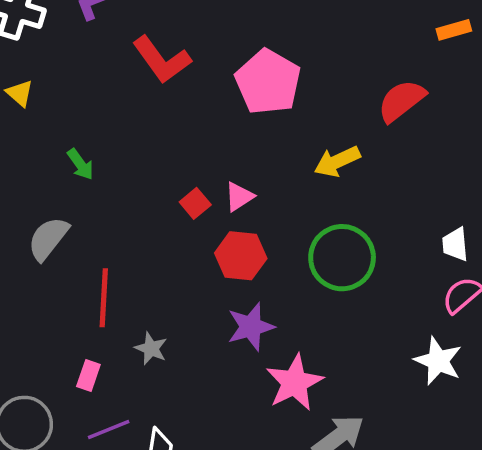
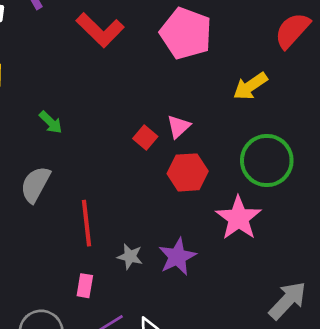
purple star: (251, 327) -> (177, 257), moved
pink star: (295, 383) -> (239, 218), moved

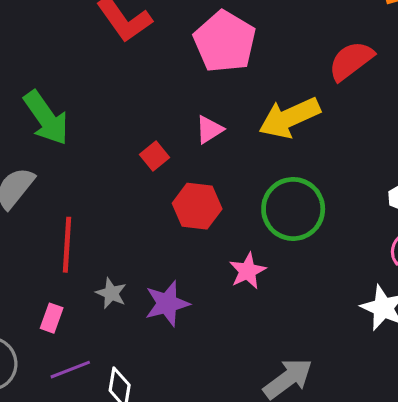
yellow arrow: (250, 86) -> (289, 118), size x1.4
green arrow: (51, 122) -> (46, 118), size x1.8
pink triangle: (179, 127) -> (209, 130), moved
pink star: (239, 218) -> (248, 271), size x0.7

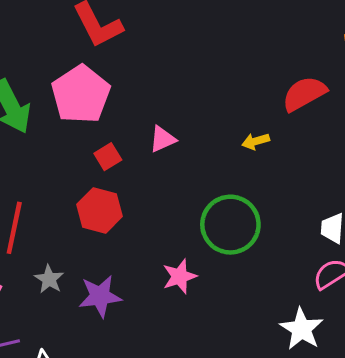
pink pentagon: (225, 42) -> (81, 94), moved
yellow arrow: (289, 118) -> (256, 141), moved, size x0.5
red hexagon: (197, 206) -> (99, 210), moved

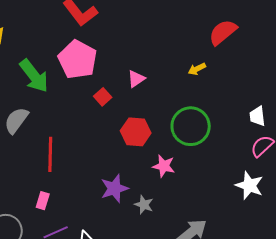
red hexagon: (99, 210) -> (136, 132), moved
pink star: (180, 276) -> (164, 166), turned -30
gray star: (49, 279) -> (144, 205), moved

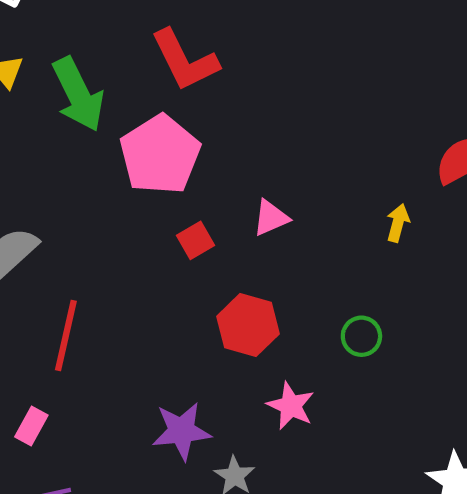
yellow arrow: (197, 69) -> (398, 223), turned 120
green arrow: (34, 76) -> (78, 94), moved
green circle: (191, 126) -> (361, 336), size x0.5

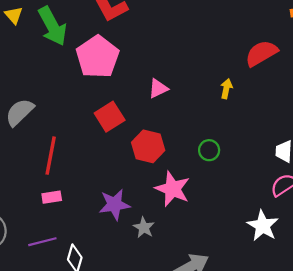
red square: (196, 240) -> (110, 117), moved, size x1.5
pink star: (291, 406) -> (173, 189), size x1.4
pink rectangle: (31, 426) -> (52, 197), moved, turned 54

